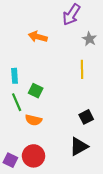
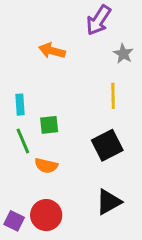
green square: (36, 91) -> (49, 125), turned -32
black square: (86, 117) -> (107, 145), moved, size x1.5

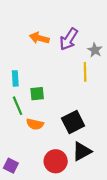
purple arrow: (99, 20) -> (69, 39), moved
gray star: (123, 54) -> (95, 50), moved
black square: (107, 145) -> (73, 122), moved
red circle: (46, 215) -> (56, 161), moved

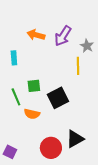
cyan rectangle: (15, 78) -> (14, 58), moved
black square: (73, 122) -> (58, 98), moved

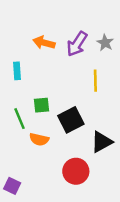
gray star: (87, 46) -> (105, 43), moved
black triangle: (75, 139) -> (102, 142), moved
red circle: (51, 148) -> (76, 171), moved

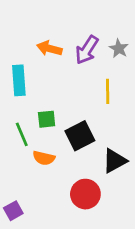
cyan rectangle: (17, 71) -> (19, 80), size x1.5
purple square: (12, 186) -> (13, 211), turned 35

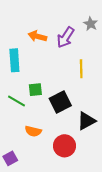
gray star: (119, 48) -> (91, 24), moved
green line: (22, 134) -> (17, 101), turned -36
orange semicircle: (44, 158) -> (33, 131), moved

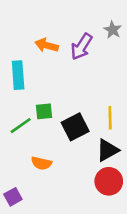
yellow line: (81, 69) -> (110, 118), moved
green line: (17, 101) -> (21, 126), turned -66
red circle: (64, 146) -> (109, 181), moved

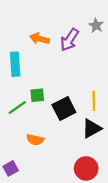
red circle: (109, 181) -> (86, 168), moved

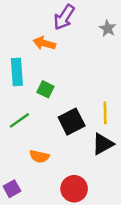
purple arrow: (69, 40) -> (64, 17), moved
green square: (37, 95) -> (45, 89), moved, turned 32
red circle: (86, 168) -> (74, 189), moved

